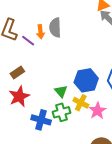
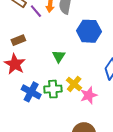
blue hexagon: (86, 80) -> (89, 31), moved
green triangle: (61, 91) -> (59, 56), moved
red star: (19, 96) -> (15, 64), turned -30

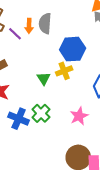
yellow cross: (74, 84) -> (64, 71), moved, turned 35
green cross: (53, 89) -> (41, 113), turned -36

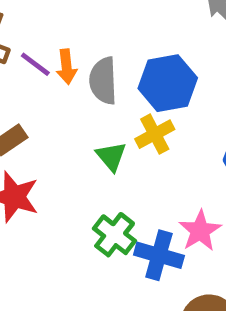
gray semicircle: (45, 23) -> (103, 81), moved
orange arrow: (29, 26) -> (66, 67), moved
blue cross: (19, 119) -> (159, 255), moved

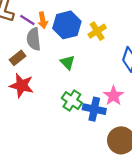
gray semicircle: (103, 81) -> (34, 39), moved
blue hexagon: (168, 83) -> (67, 25), moved
yellow cross: (155, 134) -> (97, 31), moved

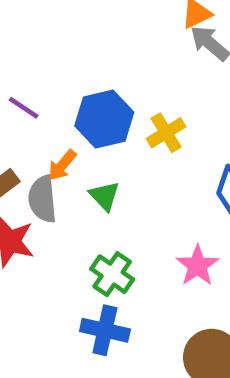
orange arrow: (43, 20) -> (62, 165), moved, turned 49
gray semicircle: (34, 39) -> (42, 199), moved
blue cross: (94, 109) -> (105, 330), moved

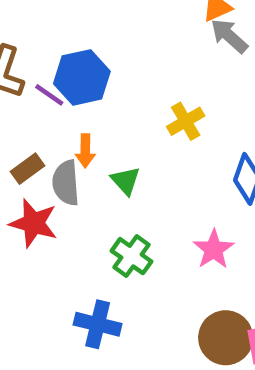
blue hexagon: (104, 119) -> (82, 77), moved
orange arrow: (62, 165) -> (85, 151), turned -40
blue cross: (105, 330) -> (98, 324), moved

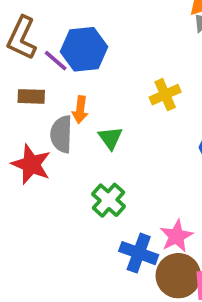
brown rectangle: (27, 169) -> (31, 96), moved, turned 32
pink star: (214, 249) -> (176, 236), moved
blue cross: (98, 324) -> (139, 253), moved

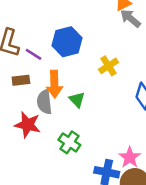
blue hexagon: (84, 49) -> (67, 42), moved
orange arrow: (80, 110) -> (54, 84), size x1.5
green cross: (109, 200) -> (69, 142), moved

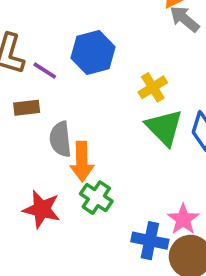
orange arrow: (54, 84) -> (82, 161), moved
green triangle: (77, 100) -> (164, 127), moved, size x1.6
red star: (28, 125) -> (42, 209), moved

